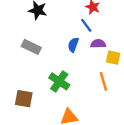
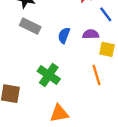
blue line: (86, 25) -> (106, 14), moved
gray rectangle: (31, 47) -> (30, 26), moved

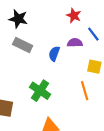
purple semicircle: (91, 34) -> (75, 43), moved

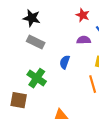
blue semicircle: (54, 54) -> (65, 62), moved
green cross: (40, 91) -> (37, 78), moved

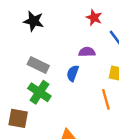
purple semicircle: (84, 40) -> (87, 52), moved
gray rectangle: (36, 42) -> (38, 65), moved

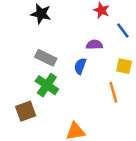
brown square: (18, 118) -> (26, 111), turned -30

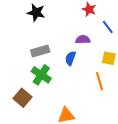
gray rectangle: (46, 58) -> (40, 51), turned -42
brown square: (26, 111) -> (23, 98), turned -30

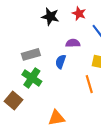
black star: (36, 13) -> (50, 17), moved

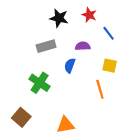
gray rectangle: (31, 54) -> (46, 46), moved
brown square: (13, 101) -> (21, 117), moved

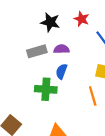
purple semicircle: (83, 46) -> (61, 49), moved
green cross: (40, 83) -> (46, 89), moved, turned -30

